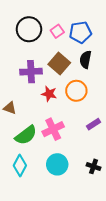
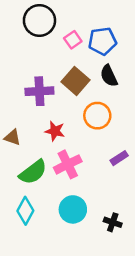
black circle: (29, 29) -> (39, 20), moved
black semicircle: (85, 60) -> (109, 76), turned -36
red star: (49, 94) -> (55, 131), moved
black cross: (94, 166) -> (113, 222), moved

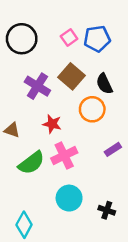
black circle: (39, 20) -> (22, 39), moved
black semicircle: (109, 76) -> (104, 84), moved
purple cross: (39, 91) -> (37, 86), turned 35
cyan diamond: (25, 211) -> (24, 225), moved

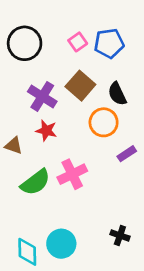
red star: (52, 124) -> (46, 131), moved
purple rectangle: (113, 149) -> (127, 154), moved
cyan circle: (69, 198) -> (61, 244), moved
cyan diamond: (24, 225) -> (27, 252), turned -30

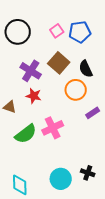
cyan circle: (61, 244) -> (61, 179), moved

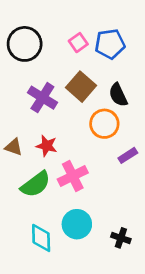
red star: (34, 96) -> (47, 146), moved
cyan circle: (61, 179) -> (77, 224), moved
cyan diamond: (20, 185) -> (41, 238), moved

